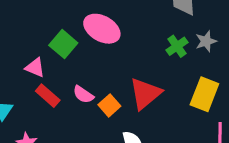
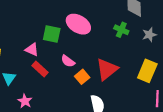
green square: (63, 44) -> (52, 34), turned -30
green cross: (177, 46) -> (121, 30), moved, turned -32
pink semicircle: (83, 95) -> (68, 61), moved

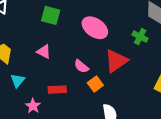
green square: (52, 34) -> (51, 15), moved
red rectangle: (40, 69) -> (57, 90), moved, turned -49
red triangle: (107, 69) -> (116, 61), moved

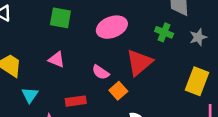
pink ellipse: (95, 28) -> (112, 27), turned -50

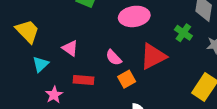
pink triangle: (57, 60) -> (70, 48), moved

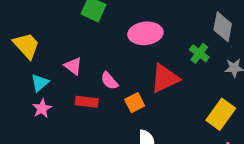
pink semicircle: (114, 58) -> (109, 81), moved
pink star: (54, 95) -> (42, 108), moved

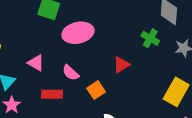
pink ellipse: (145, 33) -> (78, 33), moved
red triangle: (165, 78) -> (121, 65), size x0.6

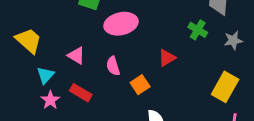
pink semicircle: (71, 73) -> (113, 66), turned 30
red rectangle: (52, 94) -> (81, 93), moved, turned 30

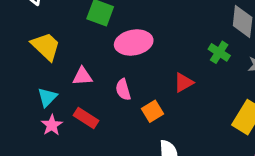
yellow trapezoid: (29, 40) -> (46, 46), moved
pink triangle: (76, 55) -> (82, 76), turned -36

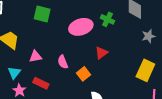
pink ellipse: (134, 42) -> (81, 27), moved
green cross: (219, 52) -> (107, 19), moved

